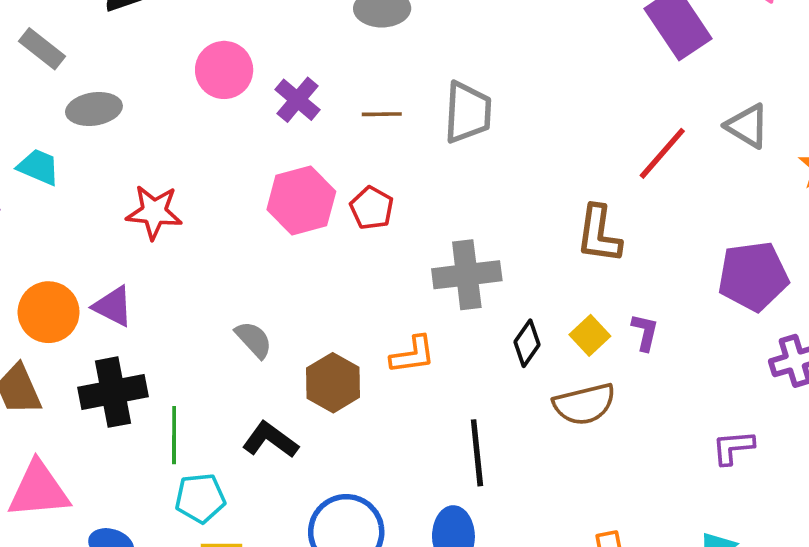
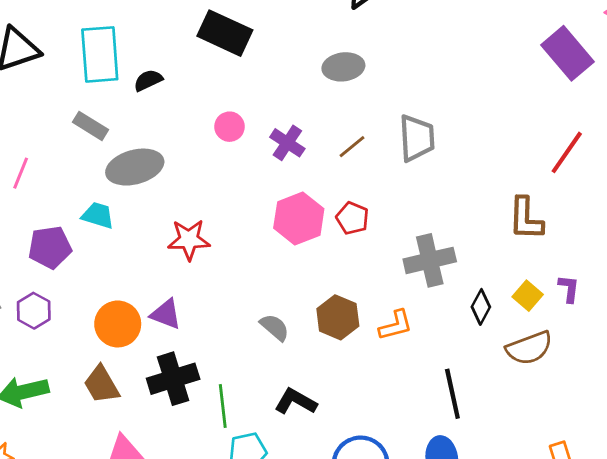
pink circle: (224, 70) -> (230, 127), size x0.7
gray ellipse: (94, 109) -> (135, 167), size x1.4
brown line: (382, 114) -> (352, 147), turned -32
brown hexagon: (333, 383) -> (338, 317), moved

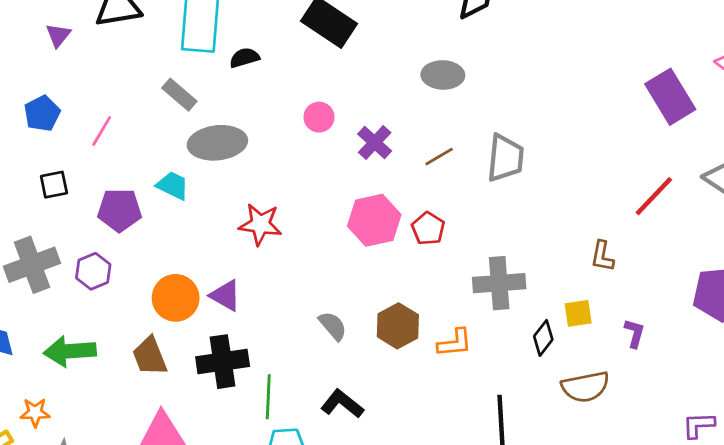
brown L-shape: (526, 219) -> (602, 256), size x0.7
yellow square: (528, 296) -> (578, 313), moved, turned 32

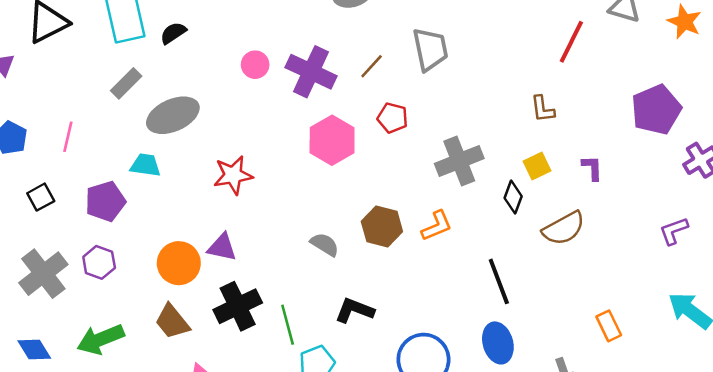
gray rectangle: (179, 95) -> (126, 83), turned -68
purple cross: (375, 143) -> (311, 72), size x1.5
red pentagon: (428, 228) -> (393, 118), moved

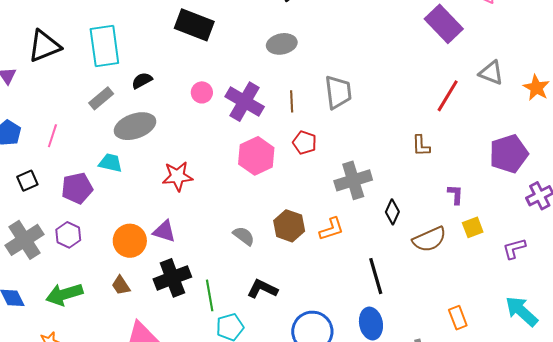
black semicircle: (173, 33) -> (142, 81), moved
brown line: (372, 66) -> (292, 101), turned -50
yellow square: (537, 166) -> (473, 227), moved
brown trapezoid: (172, 322) -> (121, 285), size x0.7

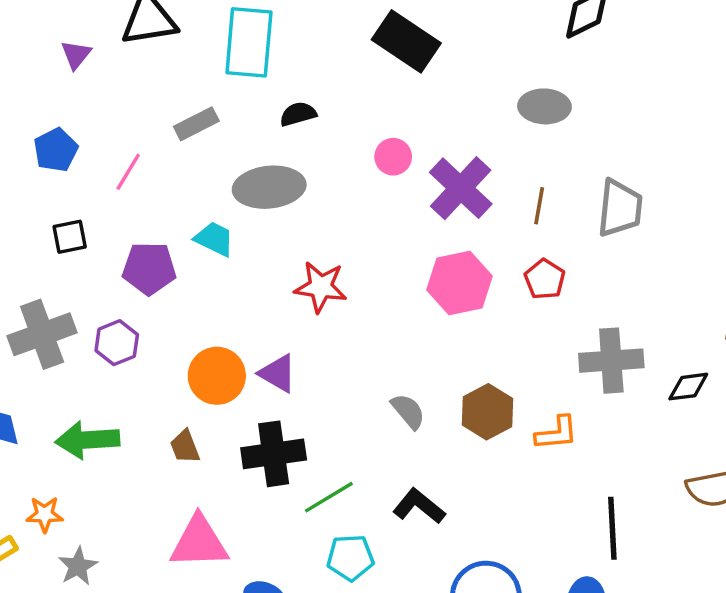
gray rectangle: (101, 98) -> (196, 124), moved
black diamond: (392, 212) -> (688, 387), moved, turned 45
green line: (210, 295) -> (329, 497), turned 56

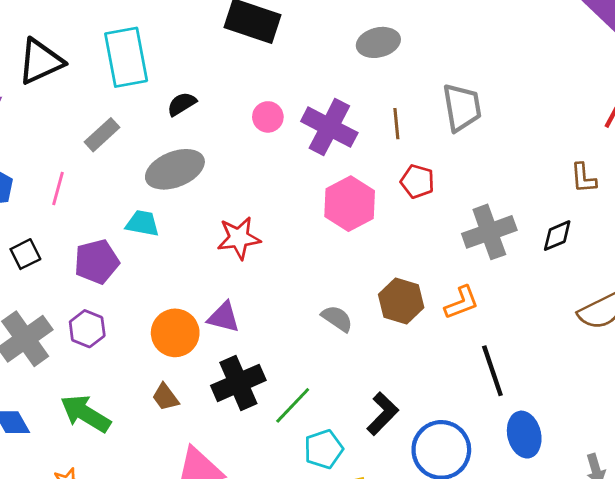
green arrow: (87, 440) -> (85, 414), turned 51
black L-shape: (419, 506) -> (383, 414), moved, turned 111
black line: (612, 528) -> (492, 371), moved

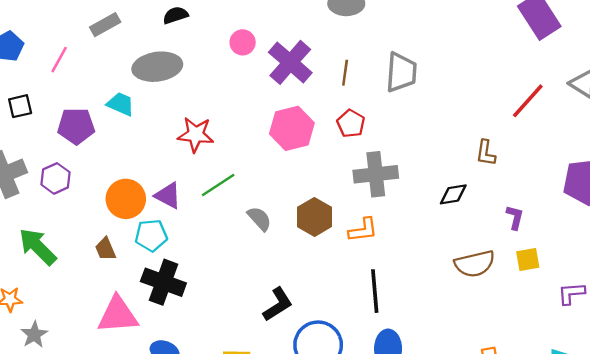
gray cross: (489, 232) -> (376, 174), moved
black cross: (238, 383) -> (163, 282), moved, turned 30
green line: (293, 405) -> (218, 185), moved
cyan pentagon: (324, 449) -> (151, 235), moved

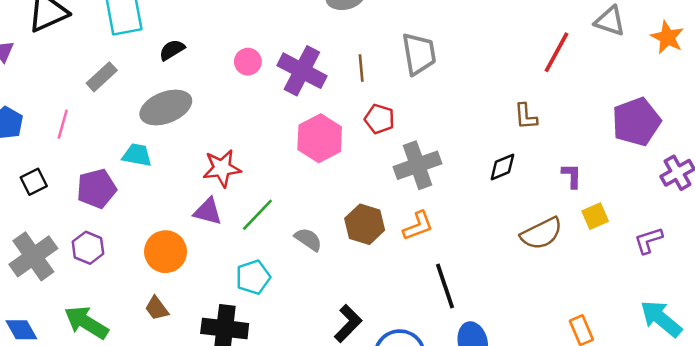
purple triangle: (168, 196) -> (208, 212), moved
cyan pentagon: (151, 235) -> (253, 277), moved

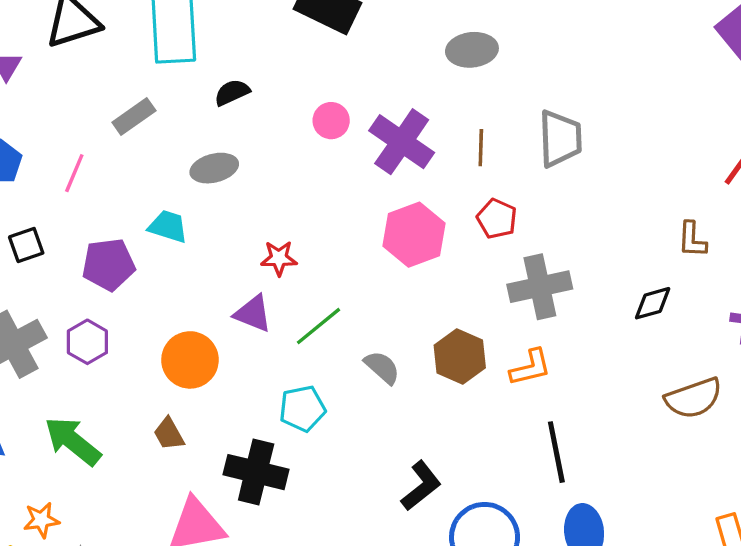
gray ellipse: (166, 107) -> (214, 168), size x0.7
red star: (222, 168) -> (279, 258), size x0.7

